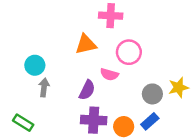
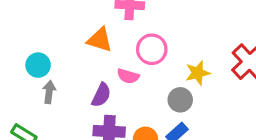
orange triangle: (86, 44) -> (100, 40), turned 30
yellow star: (178, 87) -> (198, 73), moved

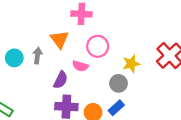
orange triangle: (100, 40) -> (59, 39), turned 36
gray arrow: (49, 92) -> (37, 56), moved

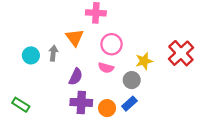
pink semicircle: (80, 66) -> (106, 68), moved

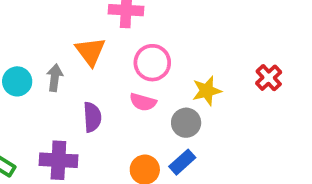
red cross: (181, 53) -> (269, 78), size x0.6
purple semicircle: (76, 77) -> (92, 117), turned -30
purple cross: (81, 102) -> (58, 160), moved

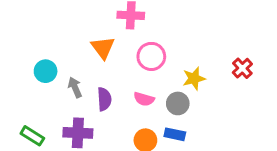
gray arrow: (55, 78) -> (75, 87), moved, turned -30
pink semicircle: (143, 102) -> (144, 99), moved
blue rectangle: (182, 162) -> (175, 134), turned 54

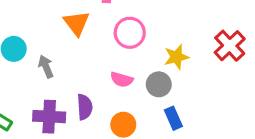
red cross: (242, 68) -> (230, 46), size x1.4
purple semicircle: (104, 99) -> (85, 107), moved
blue rectangle: (175, 134) -> (173, 118), moved, turned 54

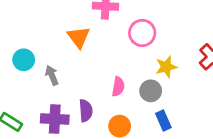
pink circle: (130, 33) -> (142, 33), moved
pink semicircle: (122, 80) -> (118, 87), turned -96

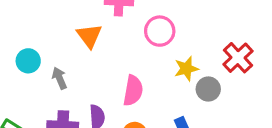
pink semicircle: (118, 87) -> (133, 91), size x1.4
gray circle: (151, 91) -> (208, 89), moved

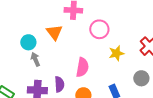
cyan circle: (28, 61) -> (28, 42), moved
gray circle: (208, 89) -> (141, 78), moved

